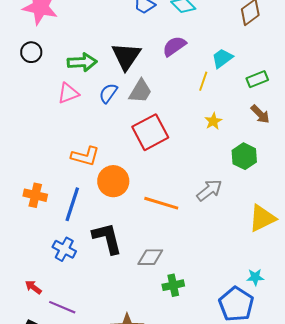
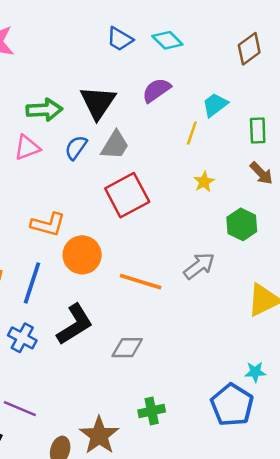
green rectangle: (257, 79) -> (258, 130), turned -70
black L-shape: (107, 238) -> (75, 324), turned 72
green cross: (173, 285) -> (152, 411), moved

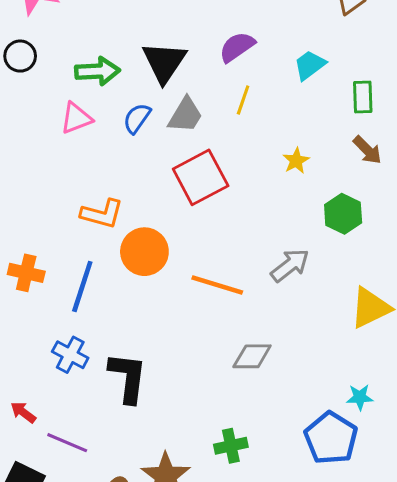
yellow line: (192, 133) -> (243, 100), moved
black L-shape: (75, 324) -> (128, 377), moved, turned -51
gray diamond: (127, 348) -> (252, 356), moved

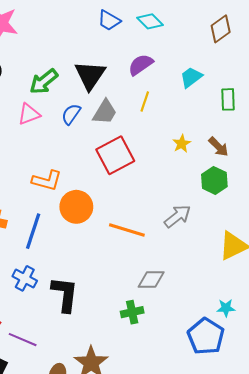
green arrow: (97, 71) -> (44, 81), turned 144
brown arrow: (367, 150) -> (219, 147), moved
green cross: (231, 446) -> (132, 312), moved

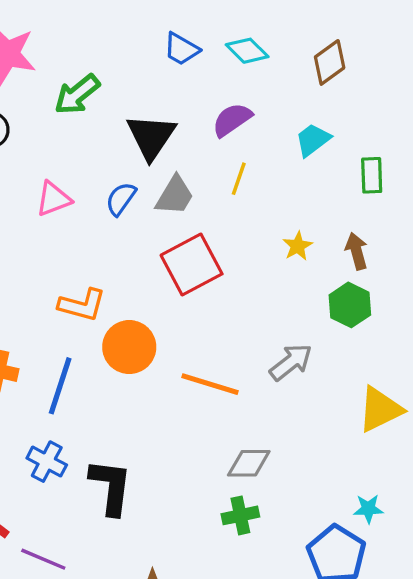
brown diamond: (221, 29) -> (330, 62), moved
green arrow: (44, 81) -> (77, 94), moved
brown arrow: (219, 147) -> (357, 251), turned -150
green cross: (132, 312) -> (240, 515), moved

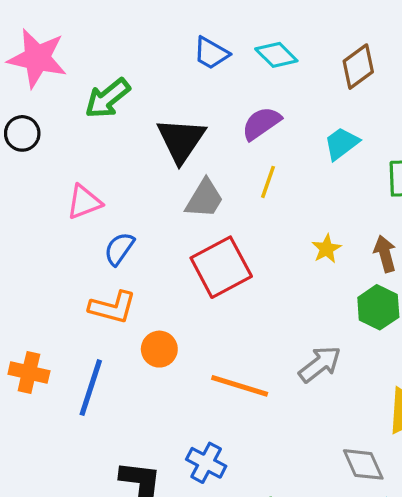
blue semicircle: (121, 199) -> (119, 249), moved
orange circle: (129, 347) -> (159, 349), size x0.7
blue cross: (47, 462) -> (206, 463), moved
gray diamond: (249, 463) -> (363, 464), moved, turned 66

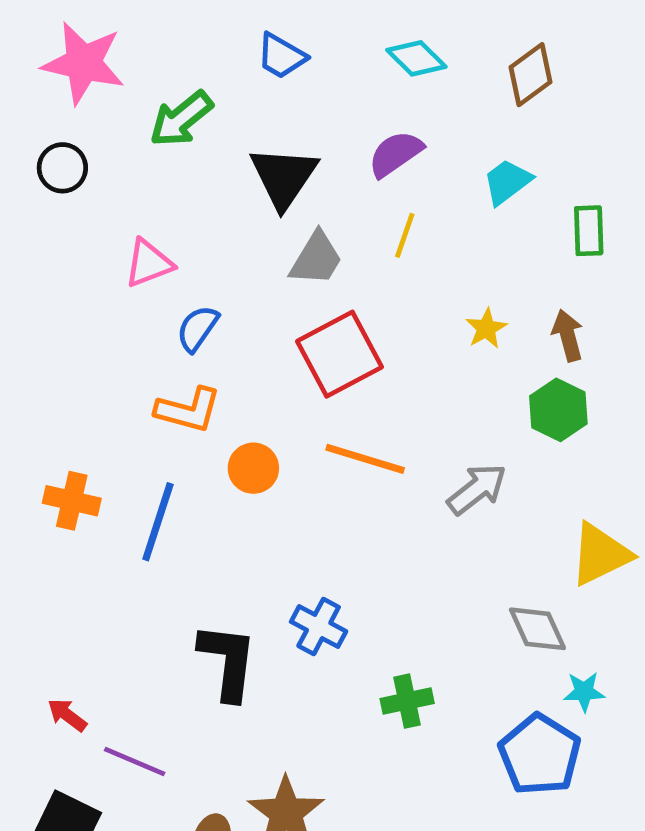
blue trapezoid: (211, 53) -> (281, 56), moved
orange line: (240, 386) -> (365, 459), moved

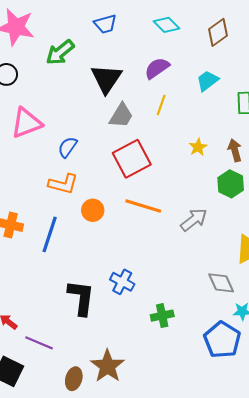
blue trapezoid: (281, 56) -> (105, 24), turned -45
pink triangle: (149, 263) -> (26, 123), moved, size x1.4

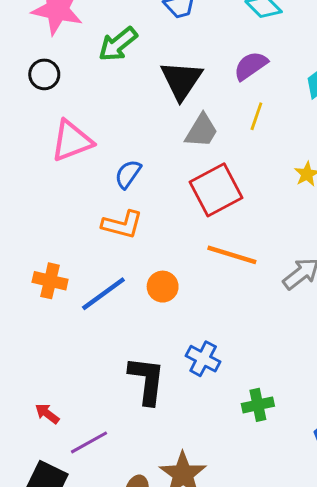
orange circle: (93, 210) -> (163, 287), moved
blue line: (50, 234) -> (103, 294), turned 36
purple line: (39, 343) -> (89, 442), turned -52

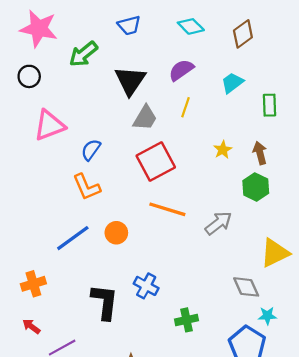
orange L-shape: (122, 225) -> (87, 187), turned 52
orange cross: (50, 281) -> (33, 284), moved, turned -30

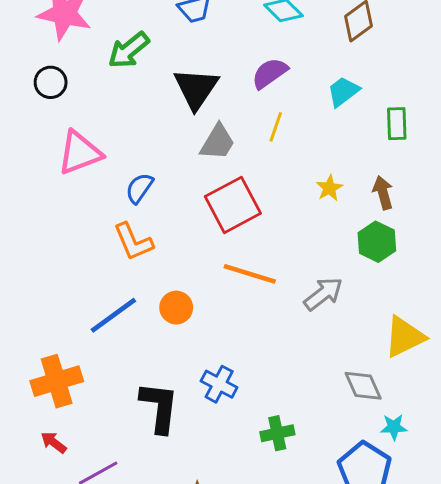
orange cross: (33, 284) -> (57, 381), size x1.4

